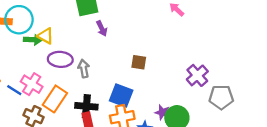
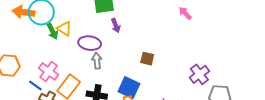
green arrow: (33, 40) -> (52, 31), turned 56
purple ellipse: (60, 59) -> (90, 43), moved
blue line: (14, 90) -> (35, 85), moved

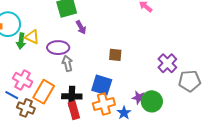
green arrow: (52, 31) -> (21, 41), turned 42

